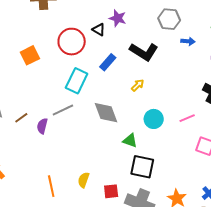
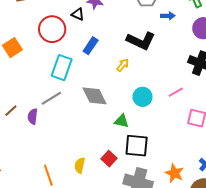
black L-shape: (144, 52) -> (141, 41), moved
red square: (111, 191) -> (109, 159), moved, turned -35

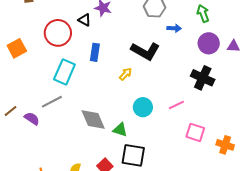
blue rectangle: (91, 46) -> (95, 52), turned -30
gray diamond: (95, 96) -> (93, 120), moved
purple semicircle: (33, 116) -> (32, 118), turned 112

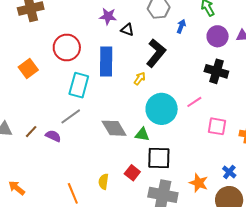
black triangle: (85, 20) -> (127, 30), moved
blue arrow: (174, 28) -> (181, 26), turned -64
black L-shape: (145, 51) -> (156, 53), turned -72
blue rectangle: (95, 52) -> (106, 61), size x1.6
cyan circle: (143, 107) -> (162, 109), size x1.6

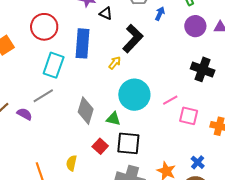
black cross: (216, 71) -> (203, 69), moved
pink line: (194, 102) -> (170, 100), moved
gray diamond: (114, 128) -> (86, 111), turned 44
red square: (132, 173) -> (100, 146), moved

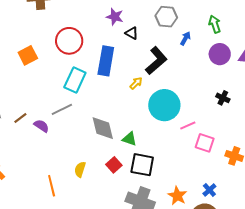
black cross: (203, 69) -> (223, 98), size x0.6
cyan circle: (134, 95) -> (164, 105), moved
gray diamond: (86, 111) -> (103, 128), turned -36
yellow semicircle: (72, 163) -> (80, 169), moved

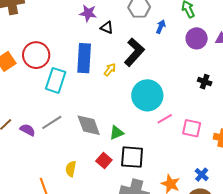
red circle: (69, 41) -> (36, 55), moved
yellow arrow: (136, 83) -> (110, 70), moved
gray line: (62, 109) -> (52, 122), moved
pink line: (188, 125) -> (165, 119), moved
green triangle: (130, 139) -> (117, 133), turned -35

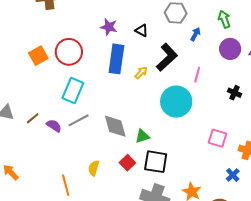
purple star: (88, 13) -> (109, 27), moved
cyan rectangle: (56, 80) -> (73, 90), moved
pink line: (165, 119) -> (197, 75), moved, turned -49
blue cross: (202, 175) -> (233, 175), moved

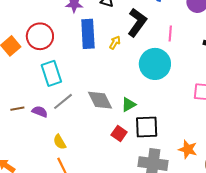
cyan rectangle: (73, 90) -> (51, 73), turned -30
brown line: (33, 118) -> (17, 109), turned 40
yellow semicircle: (94, 168) -> (60, 142), moved, turned -35

